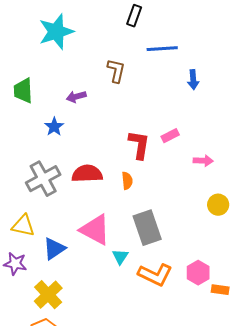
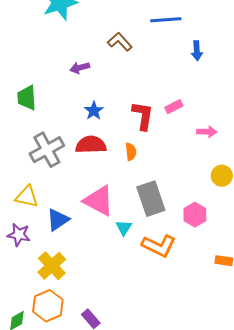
brown L-shape: (116, 71) -> (120, 42), turned -55
green trapezoid: (23, 91) -> (27, 98), moved
blue star: (54, 127) -> (94, 111), moved
pink hexagon: (198, 273) -> (195, 215), moved

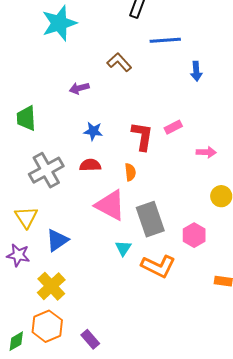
blue star: (94, 111) -> (93, 131), turned -30
red semicircle: (91, 145) -> (90, 165), size x0.7
yellow triangle: (27, 197) -> (26, 217), turned 45
pink triangle: (99, 201) -> (110, 205), moved

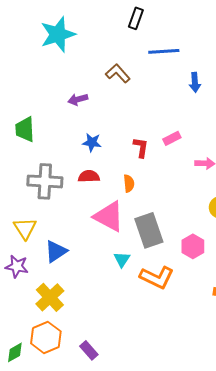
red L-shape: (142, 136) -> (141, 147), size x0.7
gray cross: (46, 170) -> (45, 181), turned 32

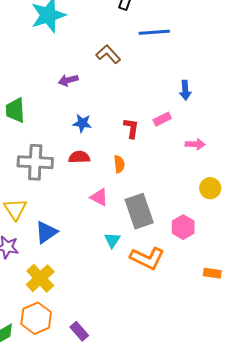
blue arrow: (195, 82) -> (185, 90), moved
pink triangle: (109, 216) -> (99, 197), size x0.6

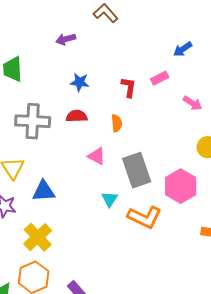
blue arrow: (185, 90) -> (183, 49), turned 60
pink arrow: (195, 144) -> (193, 103), turned 30
pink hexagon: (183, 227) -> (181, 186), size x1.4
blue triangle: (46, 232) -> (44, 191), turned 30

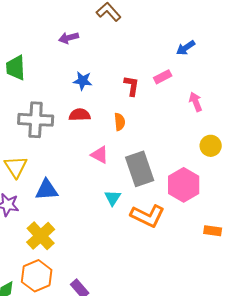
pink arrow: (193, 103) -> (196, 102), turned -144

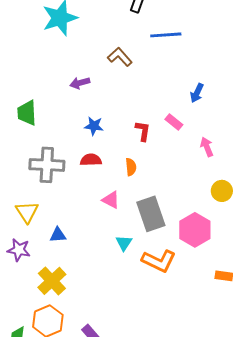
blue arrow: (186, 48) -> (197, 93), turned -30
pink rectangle: (163, 77) -> (174, 122), turned 66
blue triangle: (47, 190) -> (58, 235), size x0.7

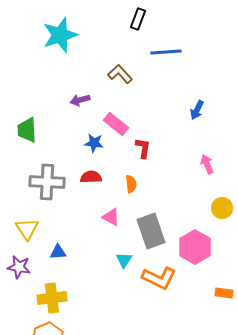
pink rectangle: (174, 122) -> (116, 124), moved, size x1.4
yellow cross: (52, 281) -> (52, 298), turned 36

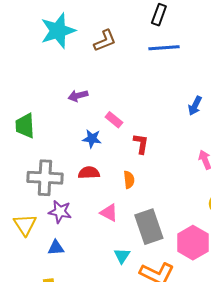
black rectangle: (138, 19) -> (159, 15), moved
brown L-shape: (120, 74) -> (105, 41), moved, turned 110
pink rectangle: (116, 124) -> (114, 120), size x0.7
purple star: (19, 267) -> (60, 212), moved

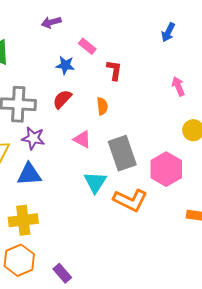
red semicircle: (89, 173) -> (62, 99), turned -45
blue triangle: (56, 248) -> (29, 174), size x1.5
cyan triangle: (122, 256) -> (95, 182), size x1.4

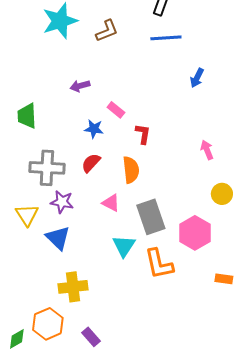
blue arrow: (168, 32) -> (197, 78), moved
orange semicircle: (102, 106) -> (131, 170), size x1.5
blue triangle: (29, 174) -> (58, 238), turned 48
orange L-shape: (130, 200) -> (159, 264), turned 52
yellow cross: (23, 220) -> (73, 287), moved

